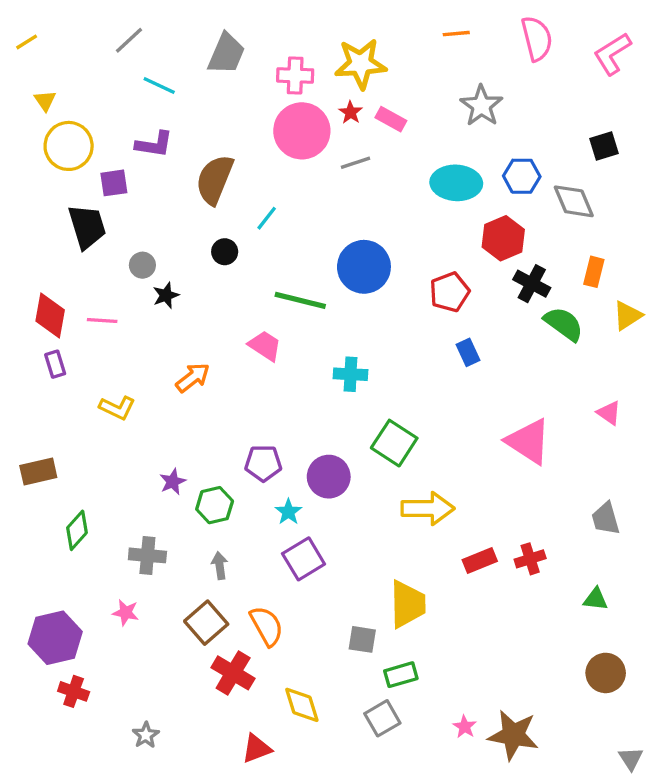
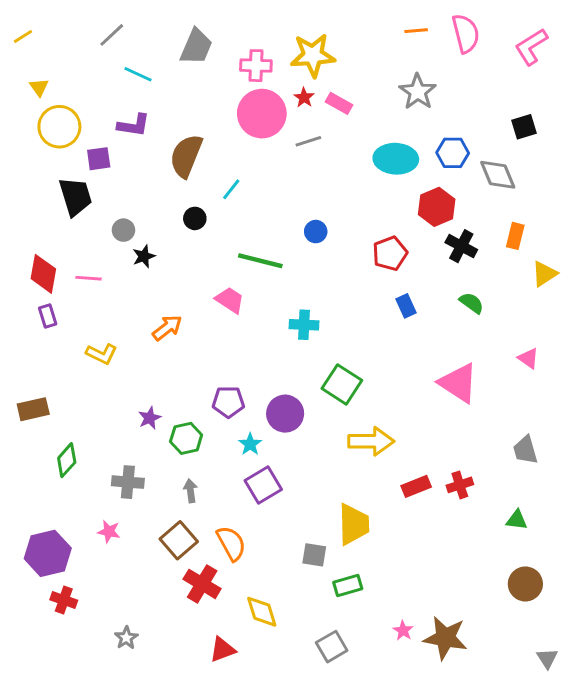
orange line: (456, 34) -> (416, 31), moved
blue circle: (364, 267) -> (316, 232), size x0.5
green semicircle: (564, 324) -> (472, 303), moved, size x0.7
gray square: (382, 718) -> (332, 647), moved

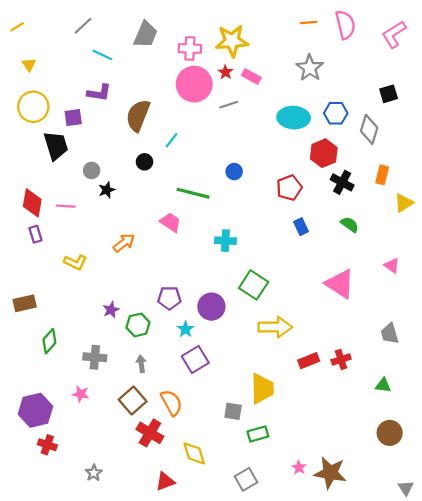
yellow circle: (59, 127) -> (33, 107), moved
gray diamond: (498, 175) -> (369, 129), turned 40

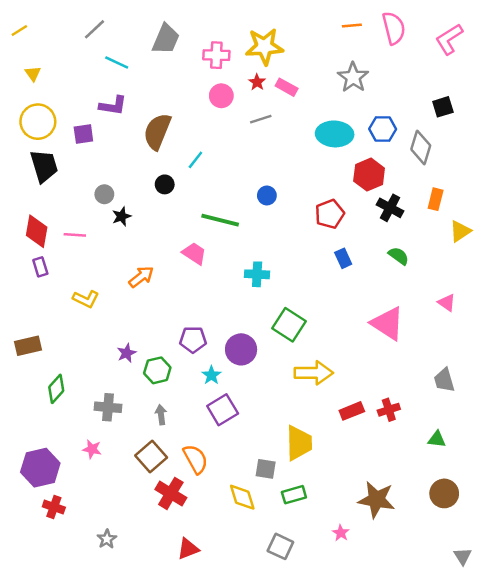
pink circle: (194, 84) -> (221, 96), size x0.6
black trapezoid: (56, 146) -> (44, 166), moved
yellow diamond: (194, 453) -> (242, 497), moved
brown star: (330, 473) -> (376, 500), moved
gray square: (246, 479) -> (280, 546), turned -35

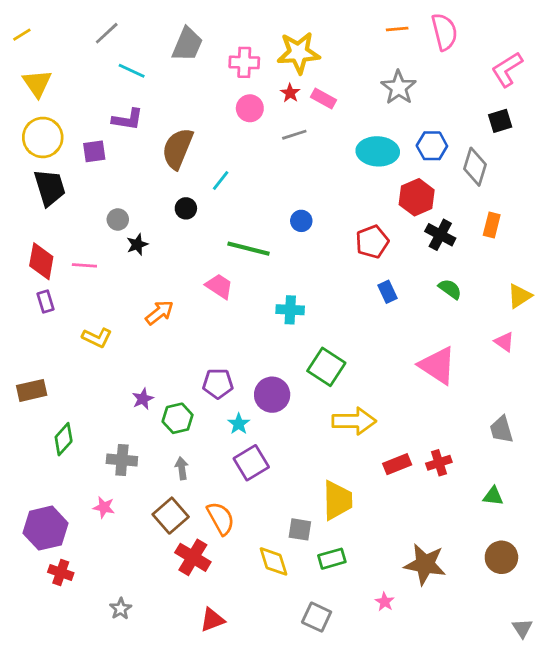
pink L-shape: (449, 39) -> (507, 69), moved
yellow triangle: (33, 74) -> (37, 83), size x1.6
yellow triangle: (460, 231) -> (520, 296), moved

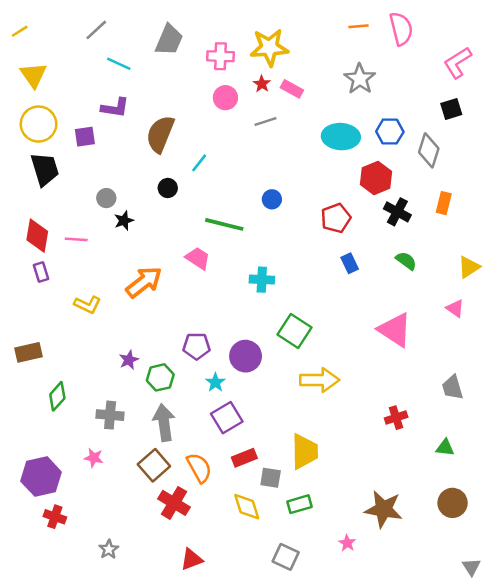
orange arrow: (159, 313) -> (144, 282), size x1.4
red rectangle: (397, 464) -> (244, 458), moved
gray arrow: (182, 468) -> (164, 423), size x1.8

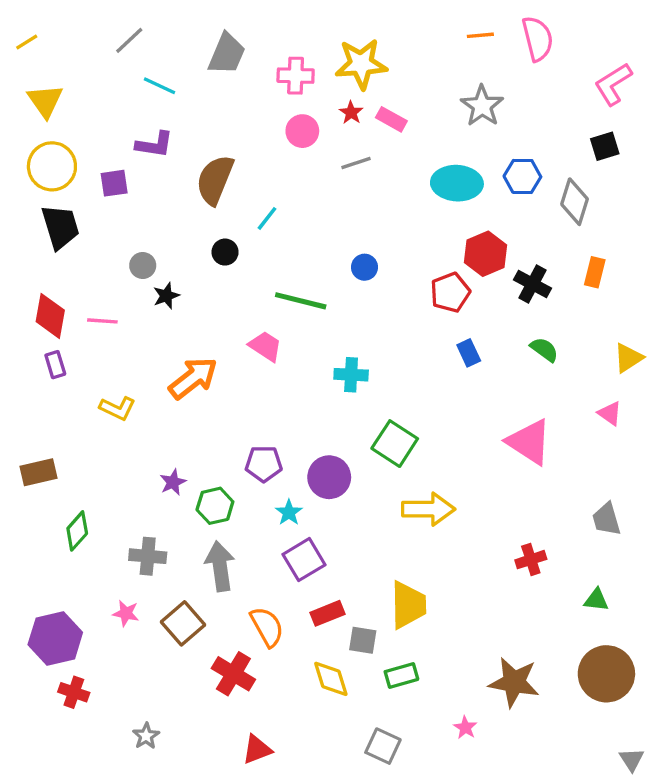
red hexagon: (376, 178) -> (485, 254), moved
brown square: (154, 465) -> (183, 623), moved
brown circle: (453, 503) -> (606, 674), size x1.4

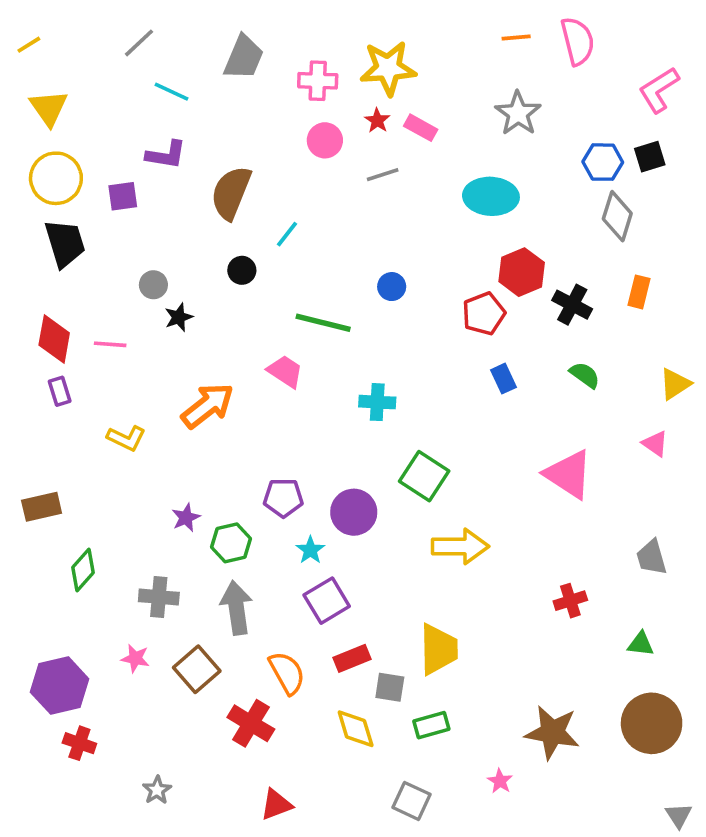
blue hexagon: (522, 176) -> (603, 162), moved

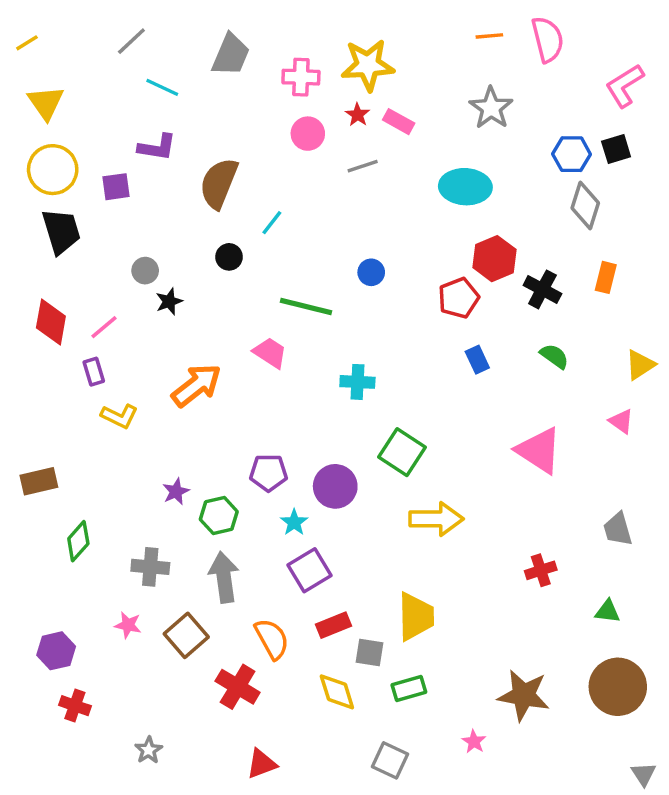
pink line: (110, 344) -> (104, 327), turned -44
purple rectangle: (60, 391) -> (94, 372), moved
purple hexagon: (60, 685) -> (56, 651), size x0.7

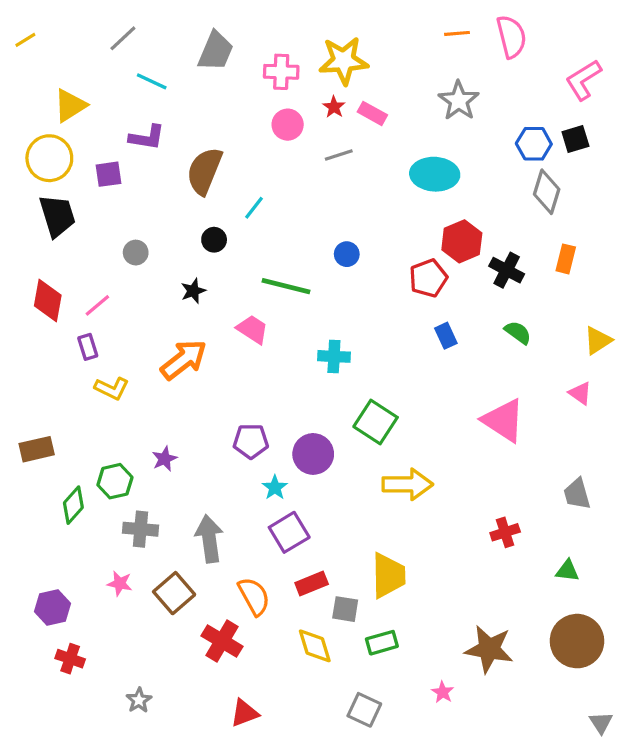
yellow triangle: (46, 103) -> (70, 105), moved, turned 33
black star: (169, 301) -> (193, 291), moved
green hexagon: (219, 515) -> (115, 481), moved

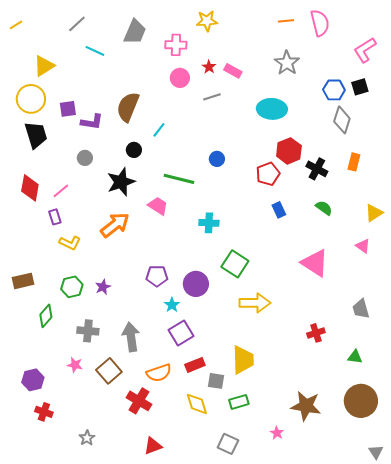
yellow star: (344, 61) -> (207, 21), moved, size x0.7
purple L-shape: (147, 137) -> (92, 122), moved
black star: (193, 291) -> (121, 182), size x1.8
green hexagon: (115, 481) -> (72, 287), moved
orange semicircle: (254, 596) -> (159, 373), turned 100

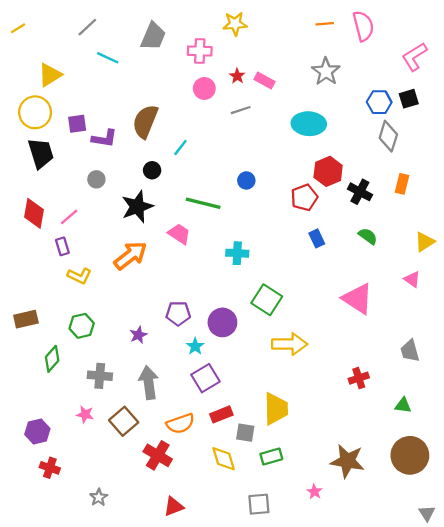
purple star: (103, 287) -> (138, 335), moved
gray square: (228, 444) -> (259, 504), turned -30

